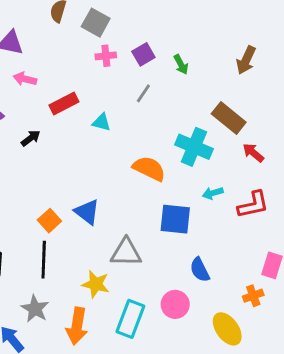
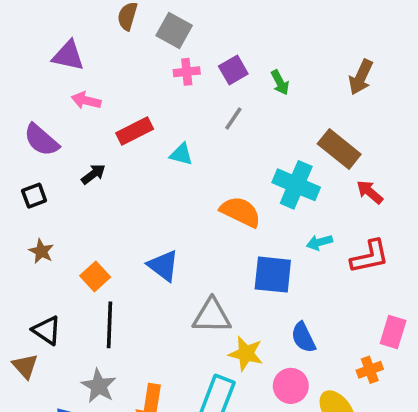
orange square: (49, 221) -> (95, 276), moved
yellow star: (96, 284) -> (246, 354), moved
pink circle: (175, 304) -> (291, 386), moved

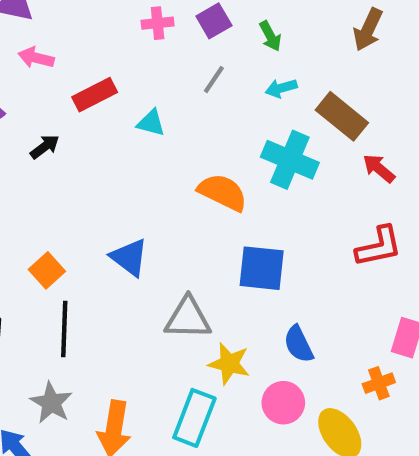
cyan arrow: (319, 242) -> (281, 88), moved

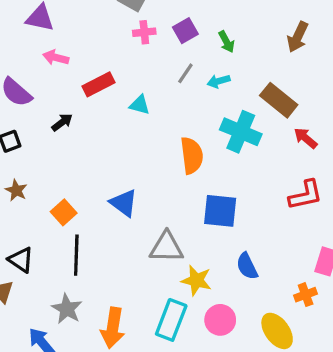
cyan arrow: (281, 88) -> (219, 81), moved
orange semicircle: (223, 192) -> (192, 155), turned 57
pink circle: (283, 403) -> (220, 320), moved

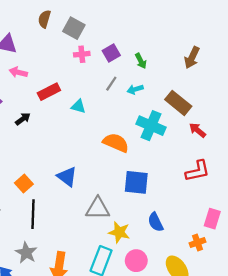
orange semicircle: (192, 155) -> (116, 143), turned -60

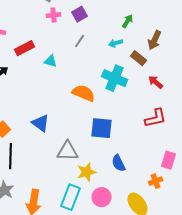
brown arrow: (192, 58) -> (155, 40), moved
green arrow: (141, 61) -> (128, 21), moved, turned -120
cyan arrow: (135, 89) -> (116, 43), moved
brown rectangle: (178, 103) -> (139, 58), size x0.7
yellow star: (119, 232) -> (87, 172), turned -30

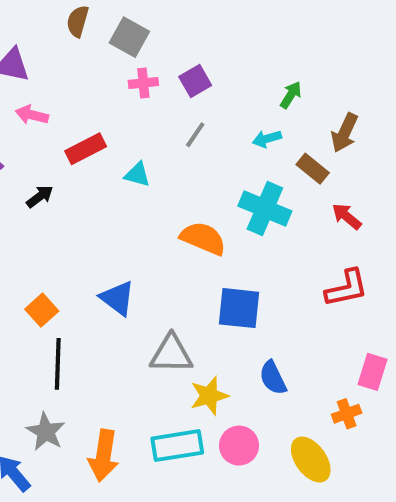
cyan rectangle: (71, 197) -> (177, 446), turned 60

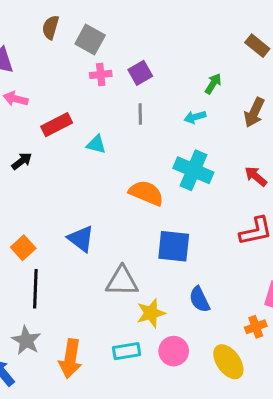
gray line: (195, 135) -> (140, 114), turned -35
brown rectangle: (313, 169) -> (257, 46), moved
cyan rectangle: (177, 446) -> (127, 351), size x0.7

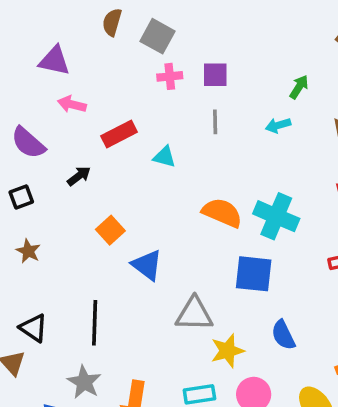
purple square: (140, 73) -> (215, 75), turned 30
cyan cross: (193, 170) -> (276, 216), moved
orange square: (23, 248) -> (110, 230), moved

